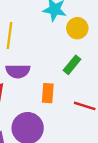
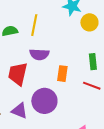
green rectangle: (72, 65) -> (93, 62), moved, turned -49

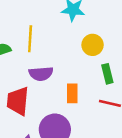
yellow circle: (89, 22) -> (93, 45), moved

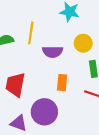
purple semicircle: (41, 74) -> (53, 52), moved

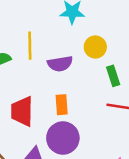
orange rectangle: (62, 83) -> (62, 105), moved

